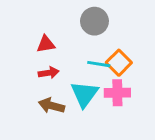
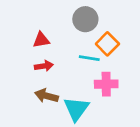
orange square: (119, 63) -> (107, 44), moved
cyan triangle: (84, 94) -> (76, 109), moved

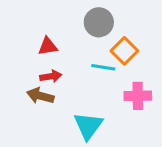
pink cross: (106, 84) -> (138, 96), moved
brown arrow: (46, 96) -> (40, 96), moved

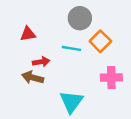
red triangle: (48, 46) -> (28, 34), moved
cyan line: (103, 67) -> (71, 48), moved

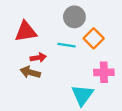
red triangle: (28, 34) -> (26, 32), size x1.5
cyan triangle: (71, 102) -> (82, 95), moved

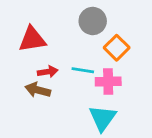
cyan line: (67, 45) -> (83, 70), moved
pink cross: (104, 72) -> (108, 81), moved

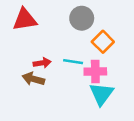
red triangle: (32, 39) -> (25, 19), moved
cyan triangle: (103, 118) -> (102, 94), moved

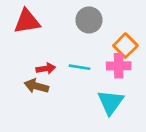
orange square: (103, 42) -> (125, 46), moved
pink cross: (95, 72) -> (119, 66), moved

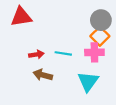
gray circle: (89, 20) -> (101, 20), moved
brown arrow: (36, 86) -> (43, 75), moved

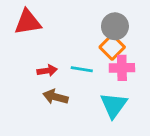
gray circle: (101, 20) -> (115, 26), moved
orange square: (100, 36) -> (112, 47), moved

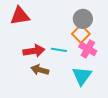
pink cross: (122, 68) -> (88, 49), turned 30
red arrow: (47, 71) -> (34, 51), size x1.5

